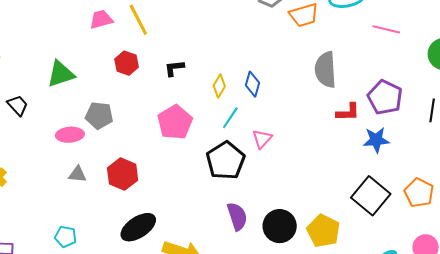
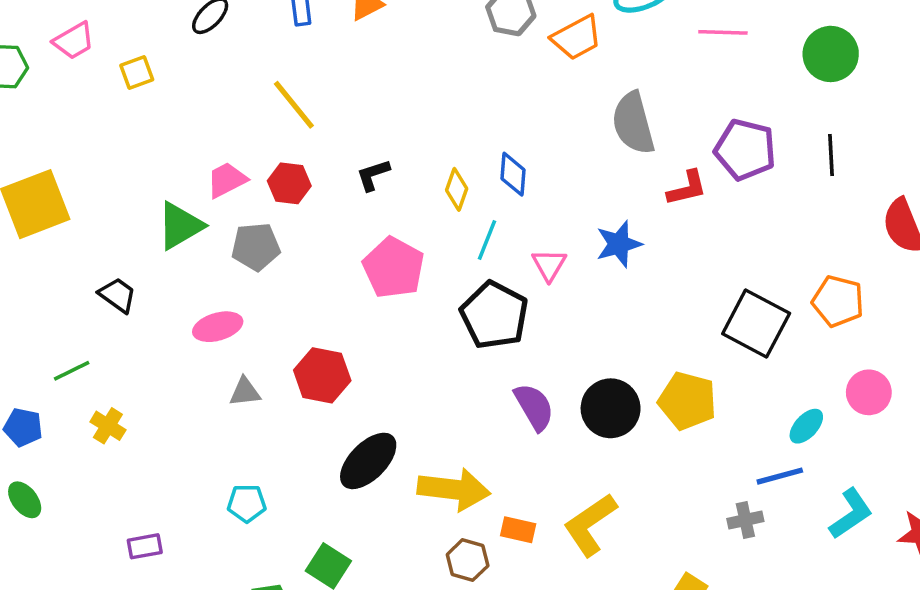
pink trapezoid: (101, 19) -> (227, 180), moved
gray pentagon: (99, 116) -> (256, 247), moved
blue star: (376, 140) -> (619, 244), moved

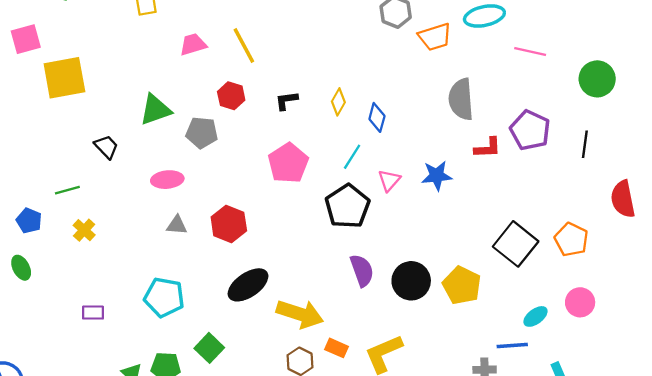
pink trapezoid: (227, 180) -> (193, 44), moved
yellow diamond: (457, 189) -> (338, 102), moved
cyan pentagon: (247, 503) -> (164, 297), size x1.6

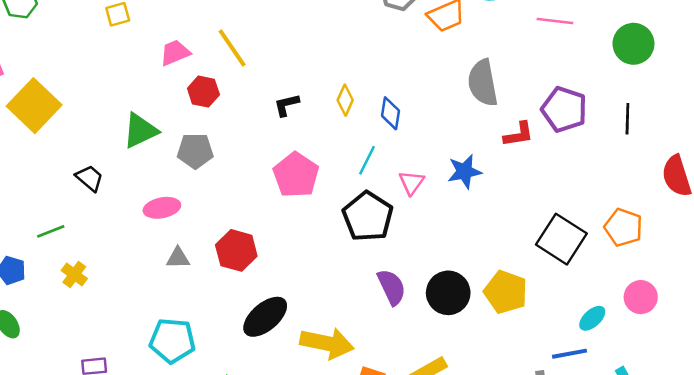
yellow square: (64, 78) -> (34, 106), turned -30
red hexagon: (231, 96) -> (203, 92), moved

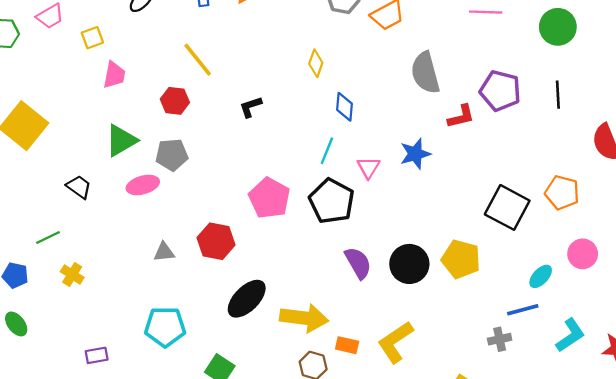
pink trapezoid: (175, 53) -> (114, 75), moved, turned 128
yellow diamond: (345, 100) -> (316, 63), moved
pink pentagon: (296, 175) -> (269, 198), moved
pink ellipse: (162, 208) -> (143, 185), moved

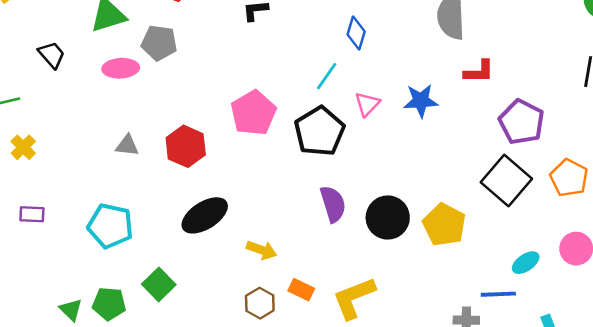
purple pentagon: (500, 91) -> (522, 122), moved
yellow arrow: (304, 318) -> (262, 250), size x0.6
purple rectangle: (97, 355) -> (32, 214), moved

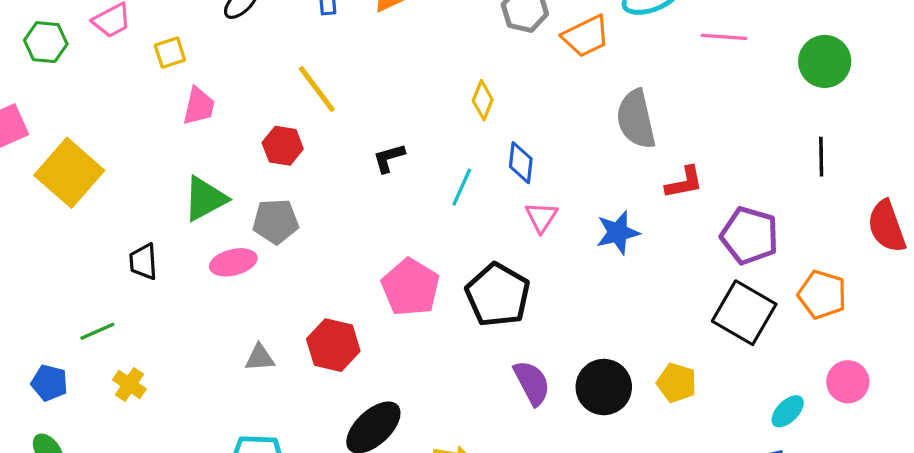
black trapezoid: (52, 55) -> (143, 262), turned -132
cyan line: (327, 76) -> (462, 187), moved
pink triangle: (367, 104) -> (541, 217), moved
yellow pentagon: (444, 225) -> (677, 383), size x0.7

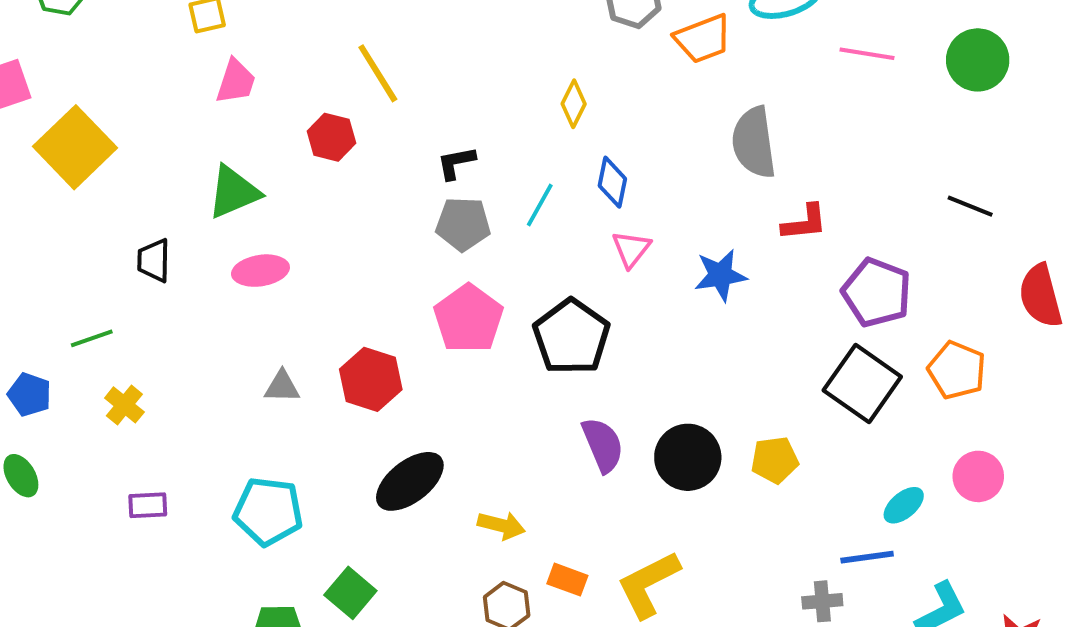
green circle: (825, 61) -> (978, 60), moved
black line: (821, 157) -> (970, 206), turned -72
gray pentagon: (276, 221) -> (463, 224), moved
yellow pentagon: (677, 383) -> (775, 460), turned -30

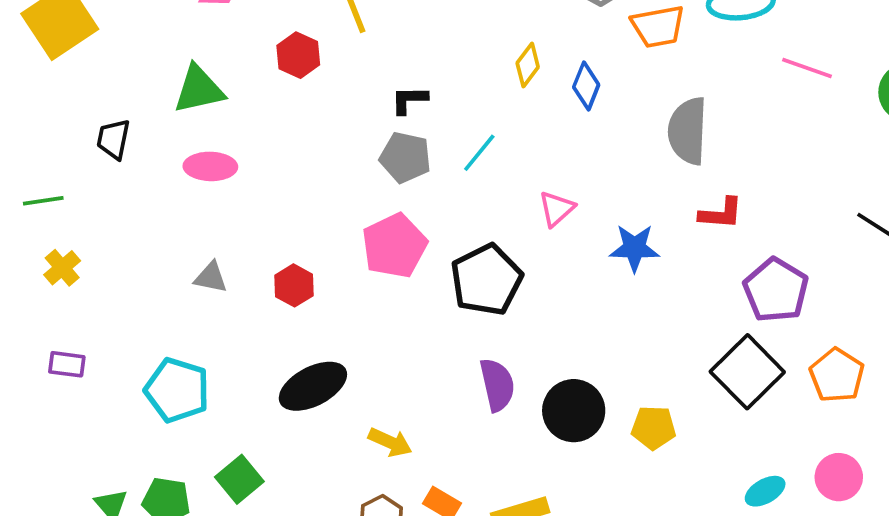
blue diamond: (612, 182) -> (586, 86), moved
red hexagon: (371, 379) -> (294, 285), size x0.7

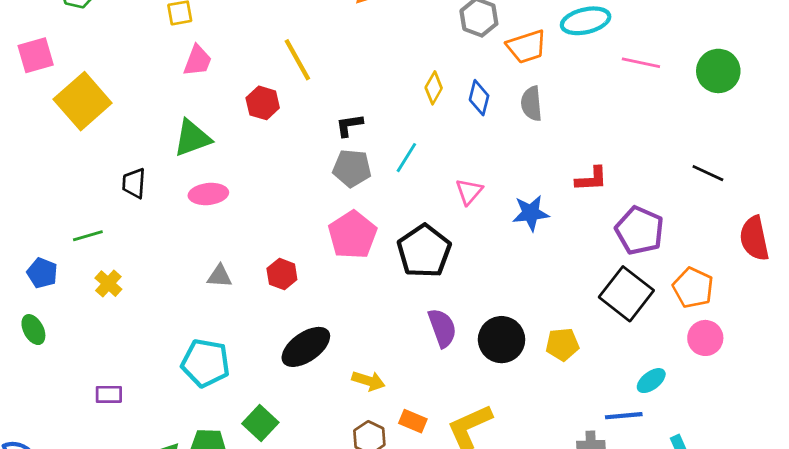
gray semicircle: (688, 131) -> (532, 104), moved, size x0.7
purple rectangle: (67, 364) -> (109, 394), moved
pink circle: (839, 477) -> (705, 338), moved

